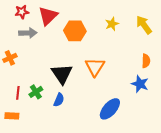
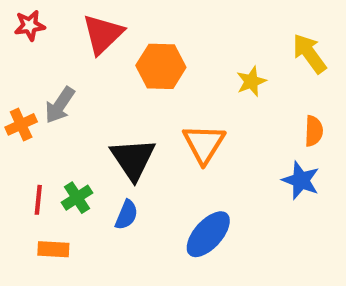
red star: (22, 12) -> (30, 25), moved
yellow star: (112, 24) -> (251, 81), moved
gray arrow: (28, 33) -> (60, 105), moved, turned 126
blue ellipse: (110, 109) -> (208, 234), moved
orange rectangle: (12, 116) -> (53, 249), moved

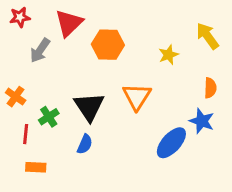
gray arrow: (60, 105) -> (40, 50), moved
orange cross: (21, 124) -> (16, 97), moved, turned -30
green cross: (77, 198) -> (49, 117), moved
blue ellipse: (208, 234) -> (171, 143), moved

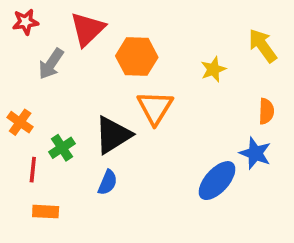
orange triangle: (137, 97) -> (155, 108), moved
black triangle: (89, 107) -> (113, 135), turned 32

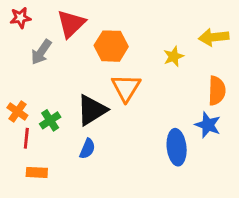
yellow arrow: (263, 46) -> (214, 37), turned -60
orange semicircle: (266, 111) -> (217, 91), size x1.4
orange cross: (20, 122) -> (17, 111), moved
blue ellipse: (217, 181) -> (177, 147), turned -48

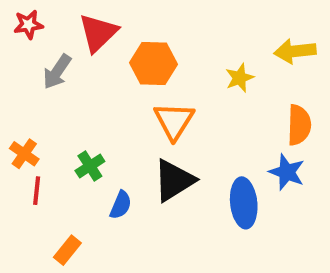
black triangle: (92, 110) -> (174, 180), moved
green cross: (50, 120) -> (90, 166), moved
orange rectangle: (37, 172) -> (67, 250), moved, turned -54

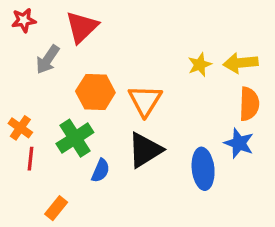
yellow arrow: (295, 51) -> (241, 63), moved
orange hexagon: (153, 63) -> (95, 92), moved
green cross: (90, 166) -> (75, 138), size x1.5

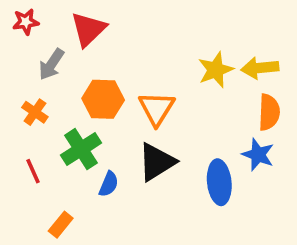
yellow star: (200, 65) -> (216, 70), size x1.4
orange cross: (20, 128) -> (35, 112), moved
red line: (31, 159) -> (33, 171), turned -30

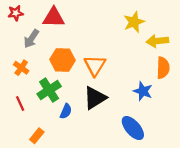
red triangle: (88, 29) -> (54, 18), turned 45
yellow star: (216, 70) -> (134, 22), moved
blue star: (258, 155) -> (143, 91), moved
blue ellipse: (219, 182) -> (133, 128), moved, turned -35

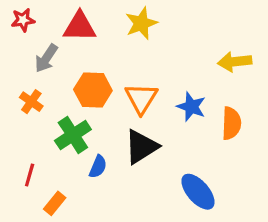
yellow star: (134, 22) -> (141, 23), moved
orange semicircle: (163, 68) -> (231, 123), moved
blue star: (143, 91) -> (191, 107), moved
red line: (20, 103) -> (30, 175), moved, turned 40

